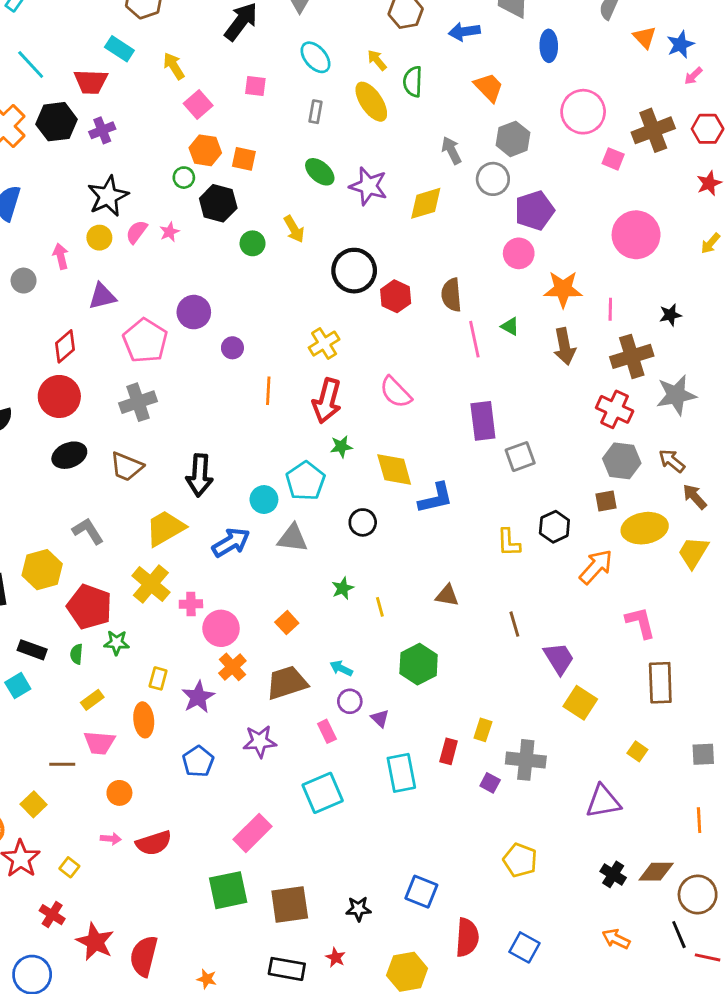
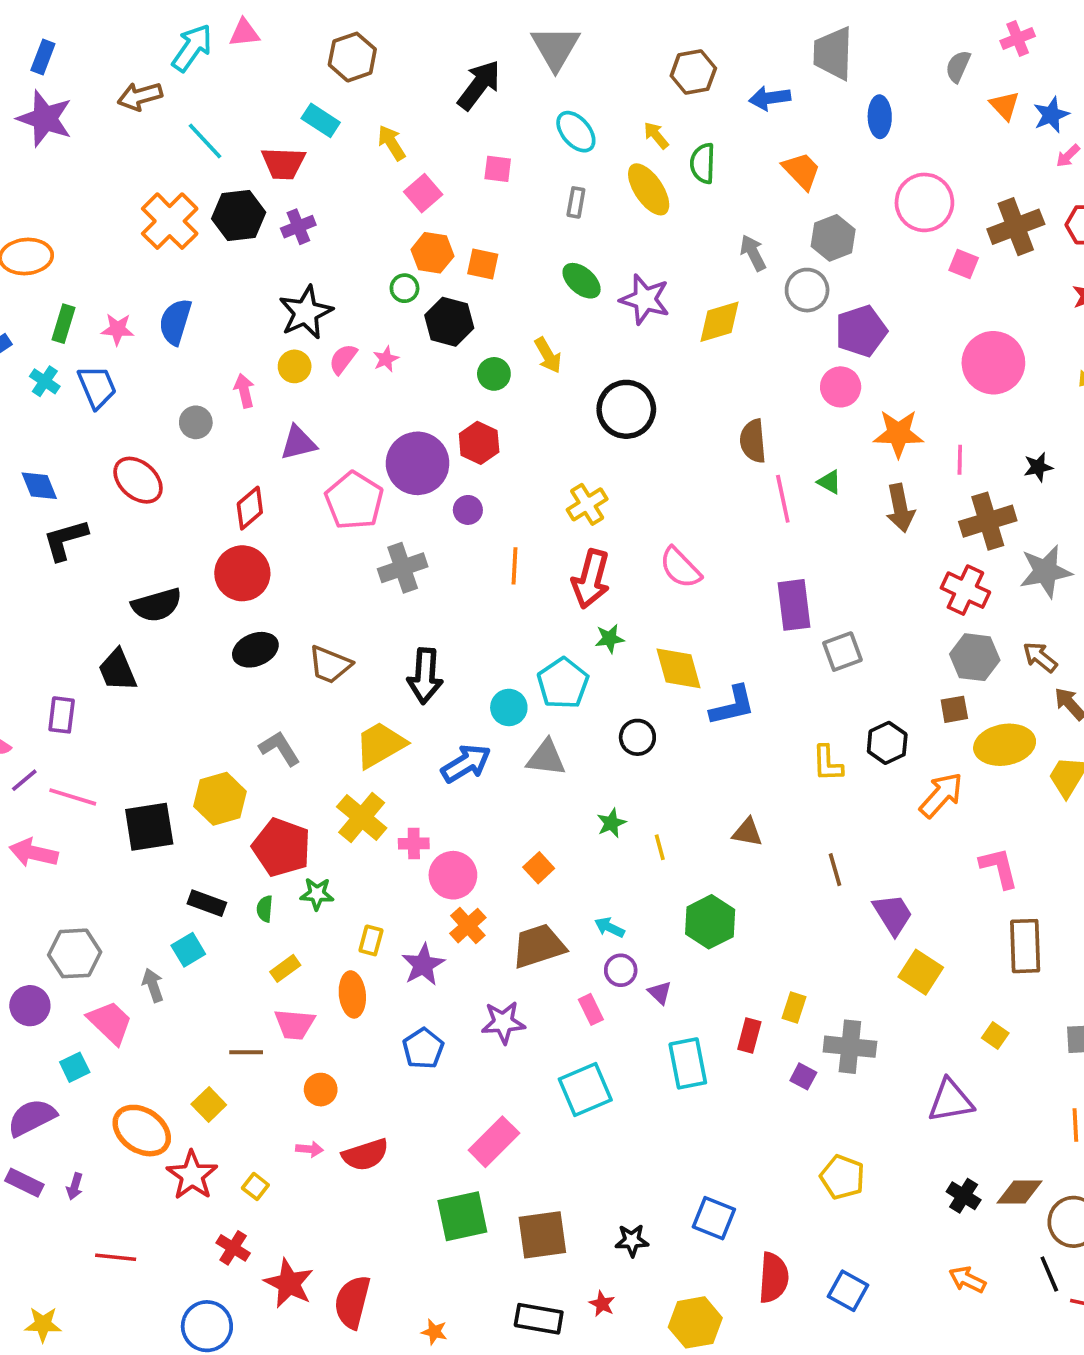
red hexagon: (396, 296) -> (479, 443), moved
purple circle: (194, 312) -> (418, 463), size x1.4
gray cross: (138, 402) -> (403, 568), moved

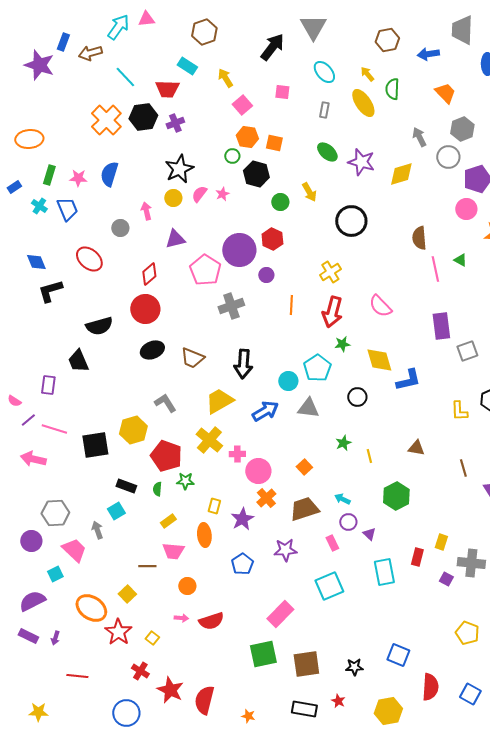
blue rectangle: (43, 57) -> (63, 42), moved

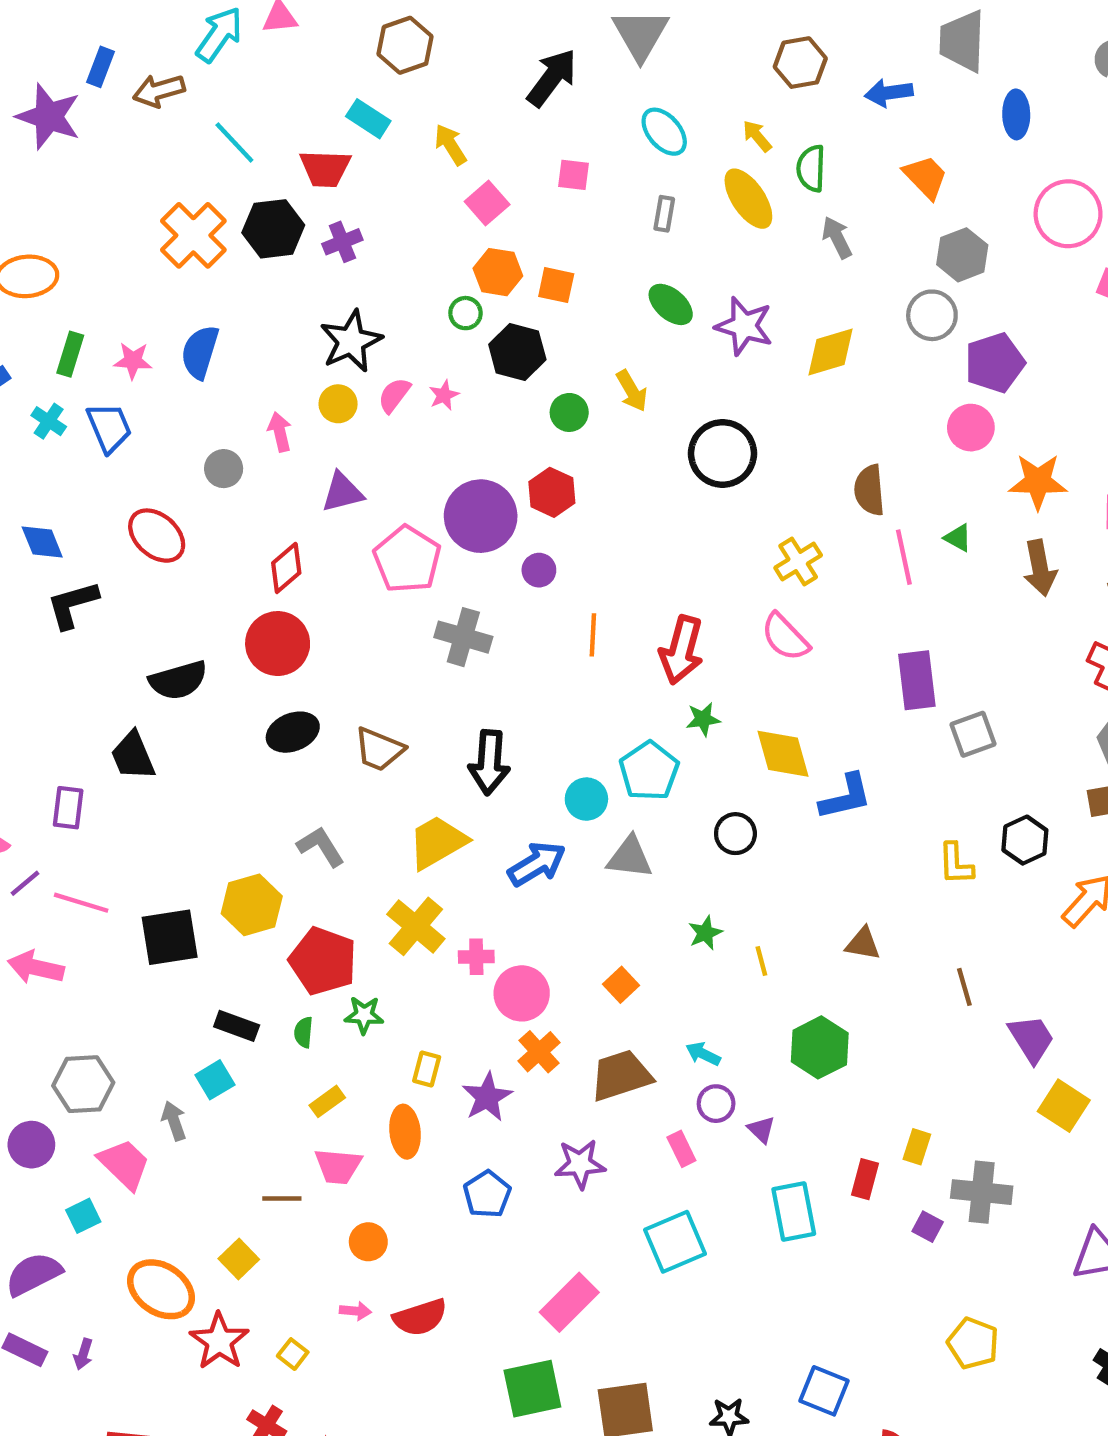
gray arrow: (419, 137) -> (837, 238), moved
yellow cross: (330, 272) -> (798, 561), moved
gray cross: (231, 306) -> (463, 637), turned 35

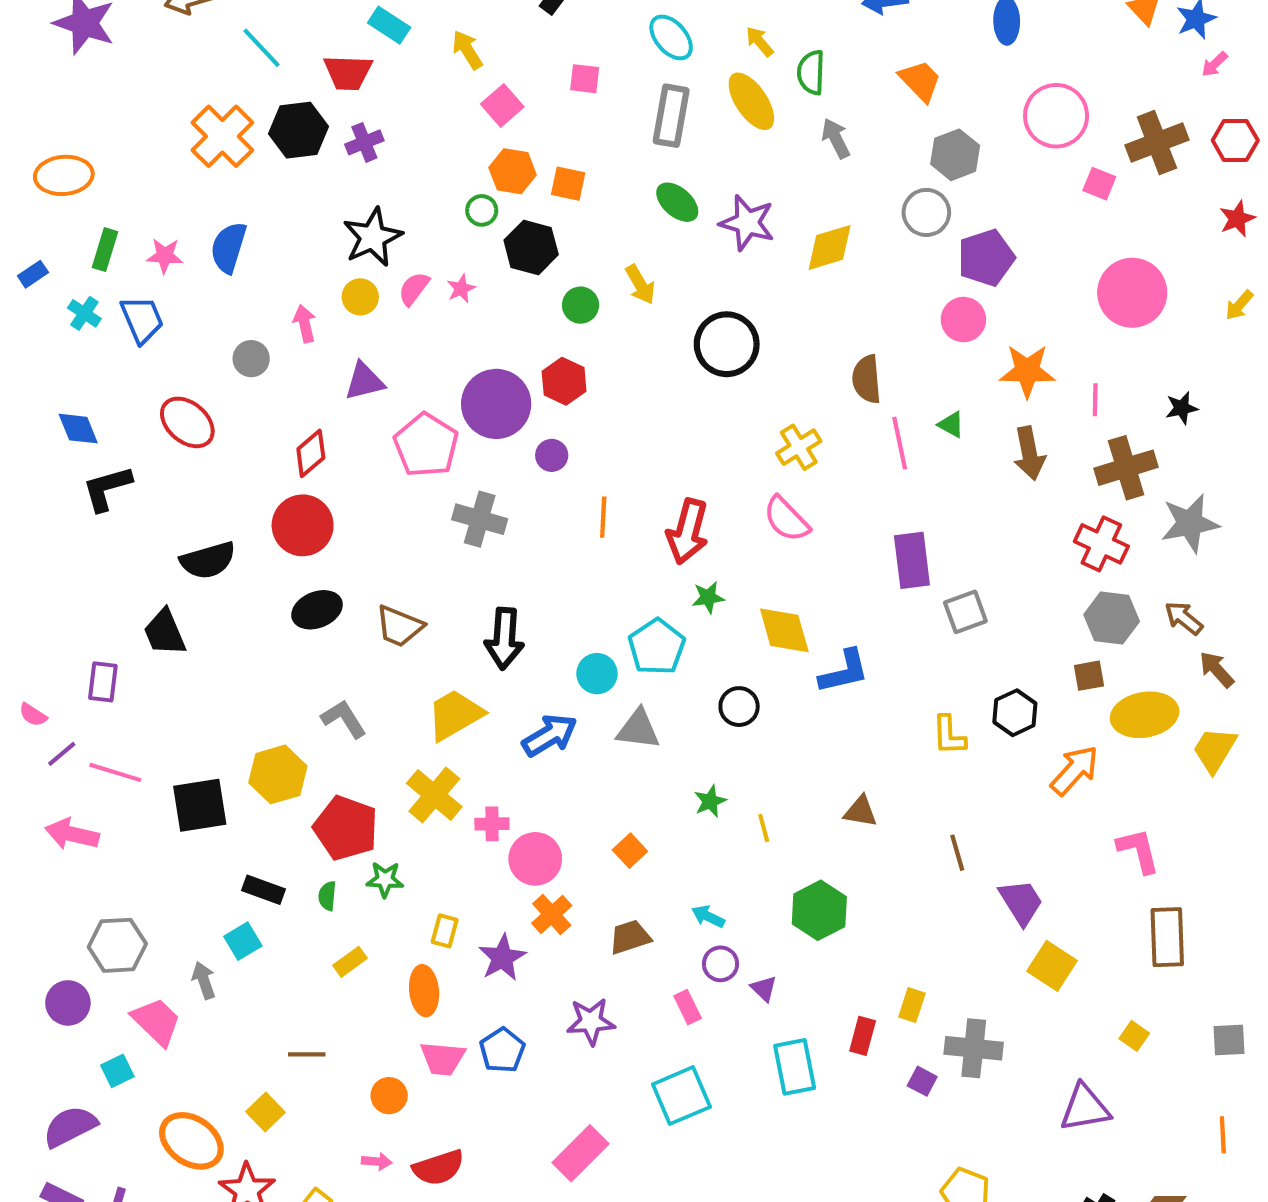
gray rectangle: (664, 214) -> (671, 116), size x1.8
brown trapezoid: (621, 1075) -> (630, 937), size x0.7
pink trapezoid: (338, 1166) -> (443, 1059), moved

